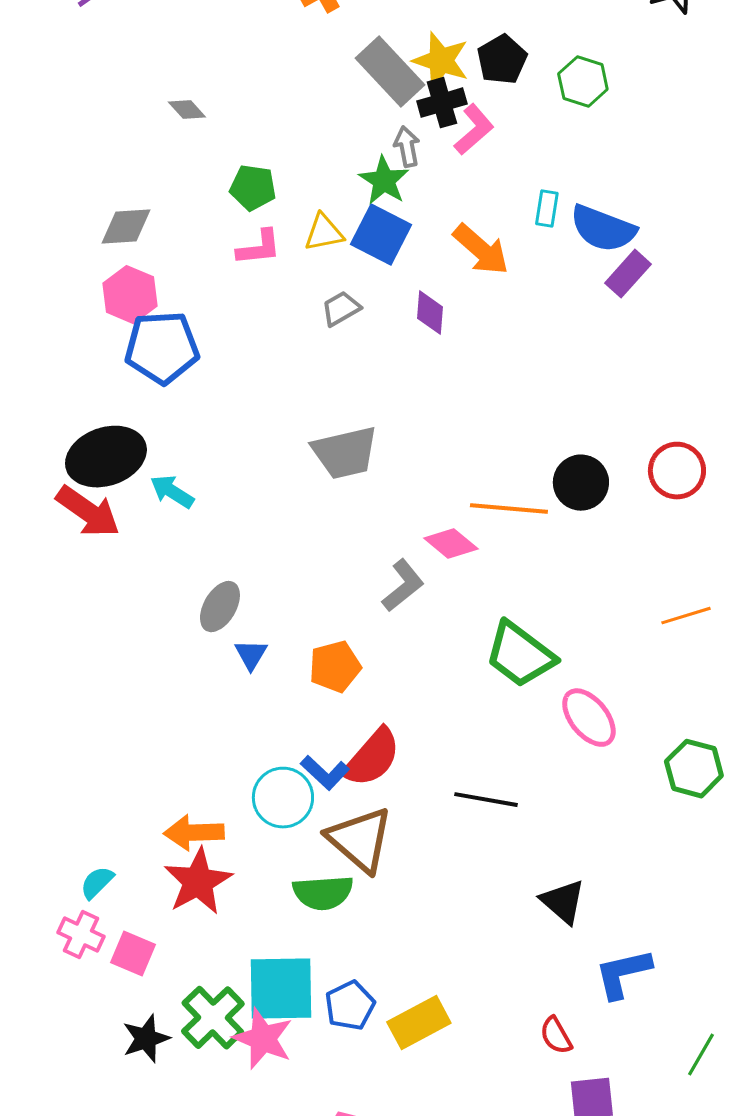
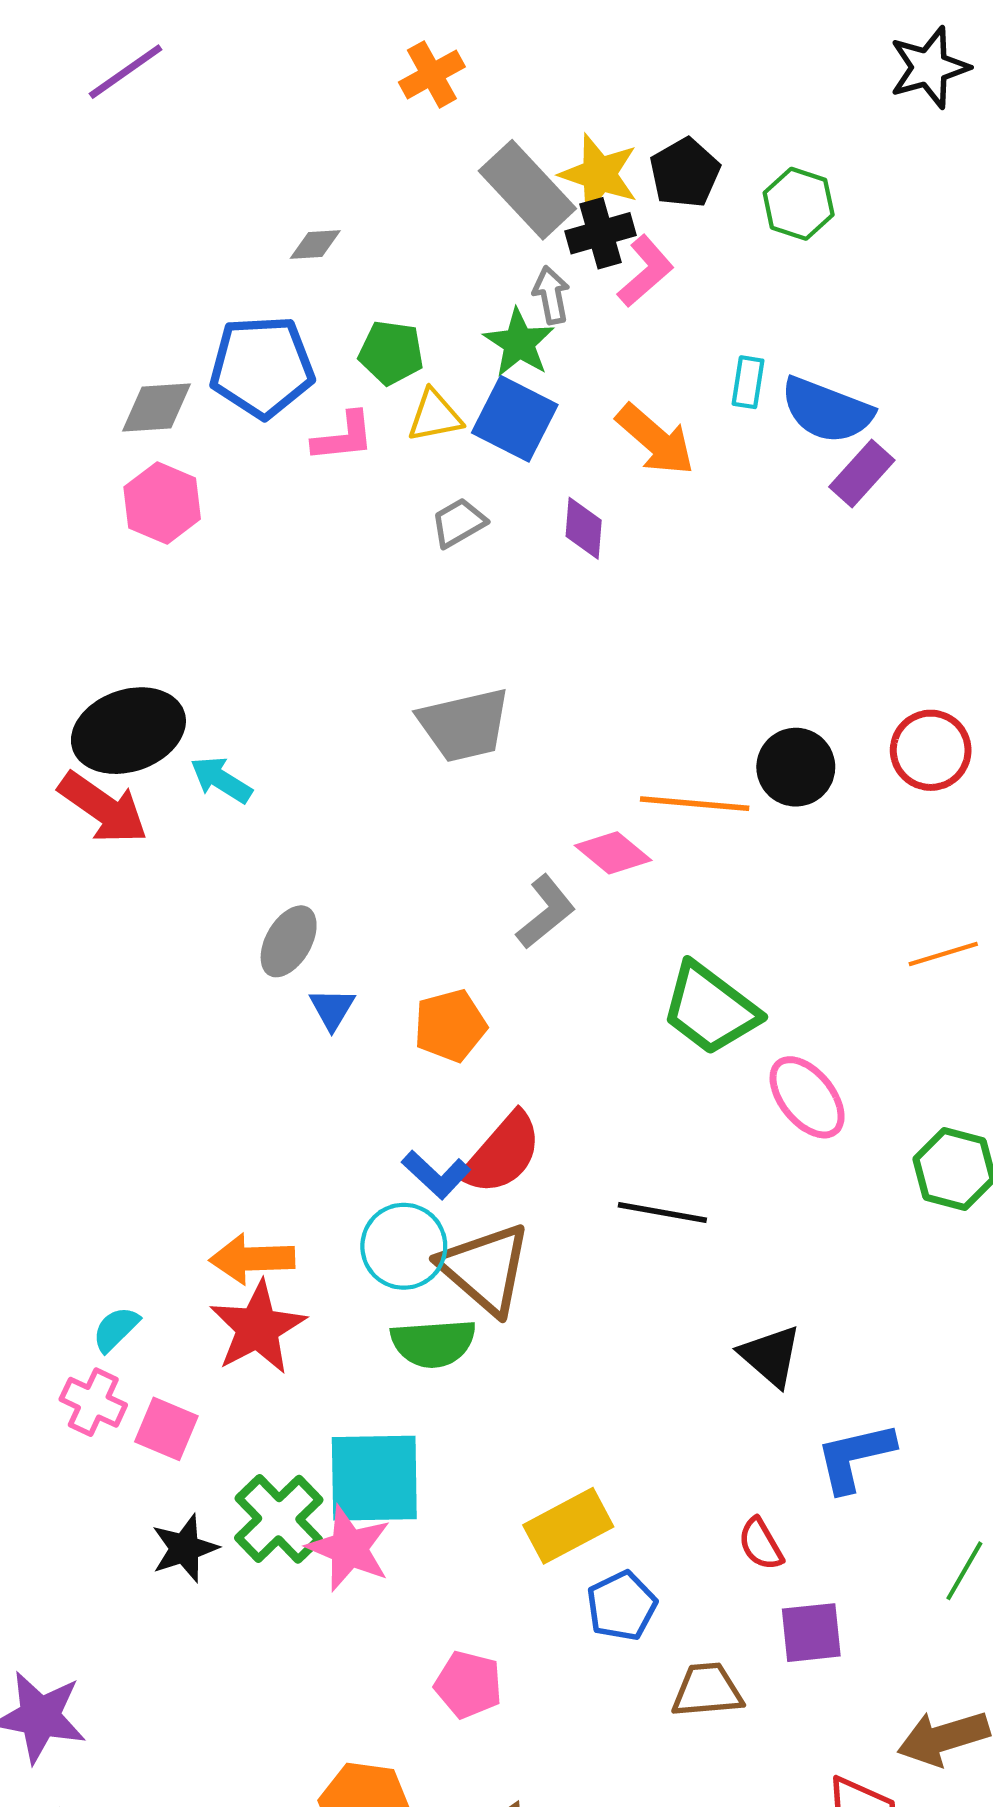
gray diamond: (187, 110) -> (315, 244), moved, turned -51
green pentagon: (253, 188) -> (391, 353), moved
blue pentagon: (162, 348) -> (262, 367), moved
cyan circle: (283, 798) -> (404, 1246), moved
blue pentagon: (350, 1006) -> (622, 1606), moved

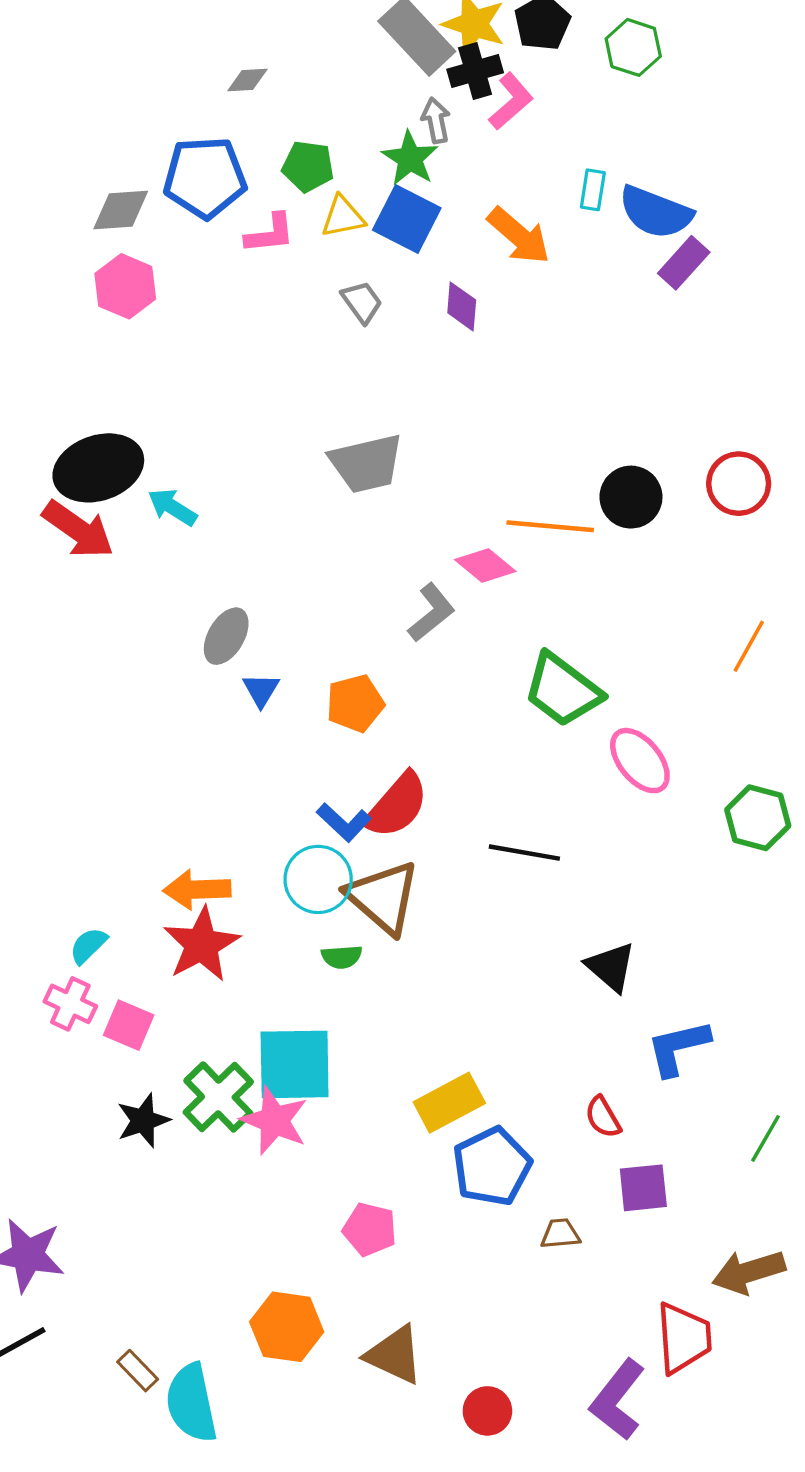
gray trapezoid: (459, 523) -> (362, 302), turned 84
orange line: (943, 954) -> (749, 646), turned -44
green semicircle: (433, 1343) -> (342, 957), size x0.6
blue pentagon: (622, 1606) -> (492, 1166), size x1.4
brown trapezoid: (707, 1690) -> (560, 1234), size x0.7

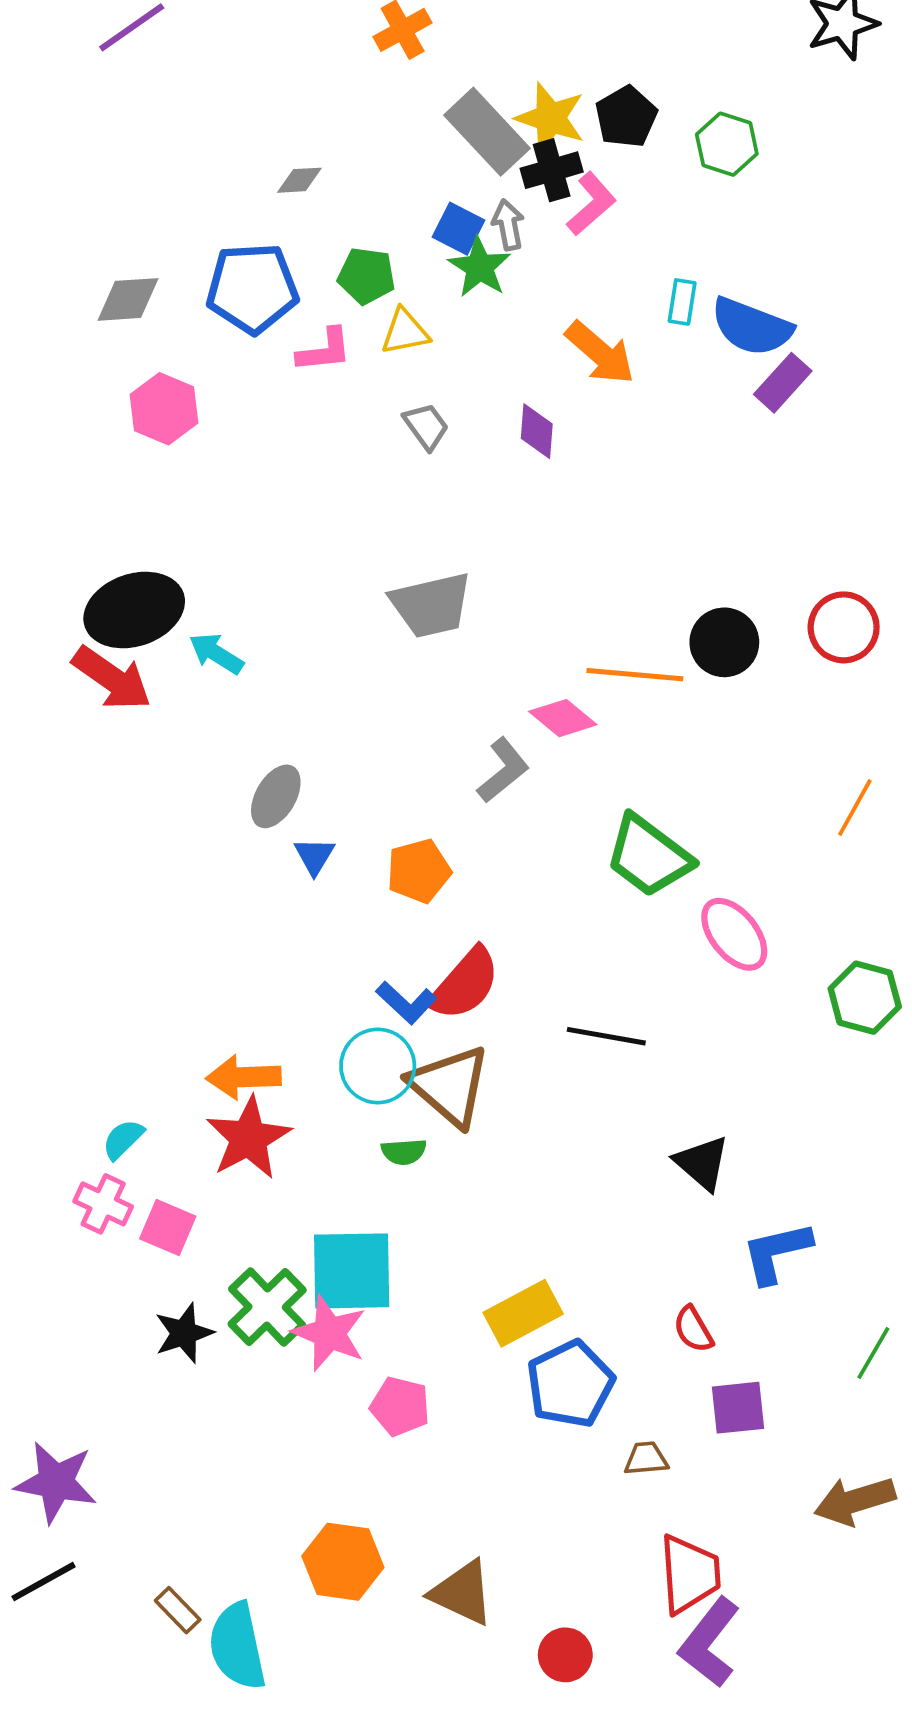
gray diamond: (121, 210) -> (128, 299), moved
blue square: (407, 219) -> (458, 229), moved, size x0.7
pink pentagon: (370, 1229) -> (400, 1406), moved
red trapezoid: (684, 1338) -> (690, 1574), moved

